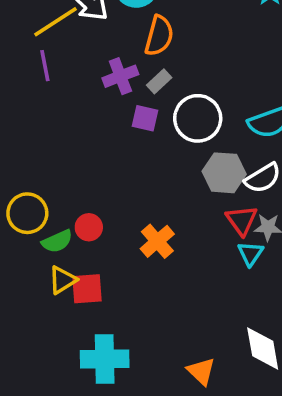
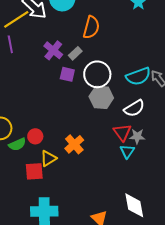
orange semicircle: (159, 36) -> (91, 27), moved
purple cross: (120, 76) -> (53, 50), turned -30
gray hexagon: (224, 173) -> (101, 97), moved
yellow triangle: (62, 280) -> (48, 158), moved

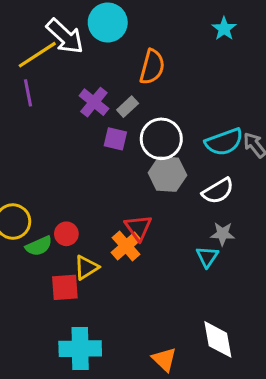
red triangle: (122, 132) -> (138, 228), moved

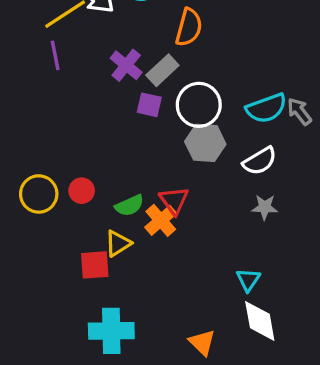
gray rectangle: (128, 107) -> (162, 70), size x1.4
red circle: (66, 234) -> (82, 191), moved
green semicircle: (39, 246) -> (129, 206), moved
cyan triangle: (207, 257) -> (248, 280), moved

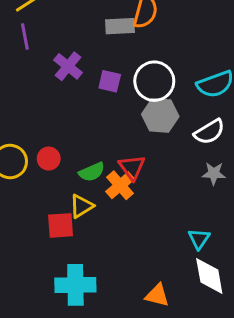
purple cross: (126, 65) -> (68, 66), moved
gray rectangle: (162, 70) -> (120, 26), moved, turned 40
orange triangle: (202, 342) -> (157, 295), turned -30

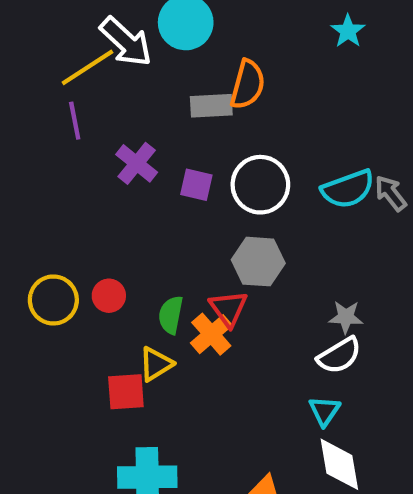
gray hexagon: (160, 115) -> (258, 262), moved
white semicircle: (209, 132) -> (339, 355), moved
green semicircle: (92, 172) -> (171, 315), turned 125

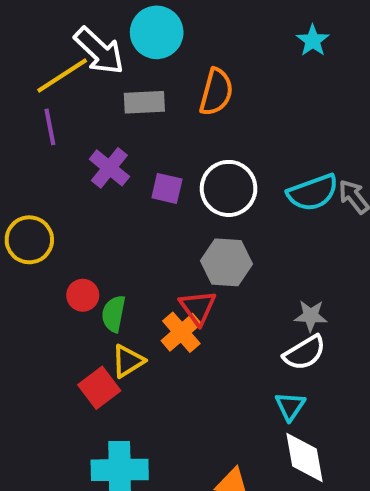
gray rectangle: (211, 106) -> (144, 102), moved
yellow circle: (53, 300) -> (29, 240), moved
green semicircle: (171, 315) -> (114, 314), moved
red square: (126, 392) -> (99, 388), turned -33

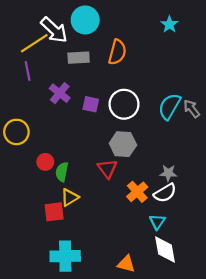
cyan semicircle: (313, 193) -> (169, 106), turned 140
orange cross: (181, 332) -> (137, 192), moved
red square: (99, 388) -> (54, 212), turned 30

